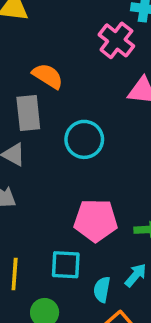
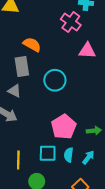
pink pentagon: (96, 220) -> (64, 127), turned -30
cyan semicircle: (102, 290) -> (69, 155), moved

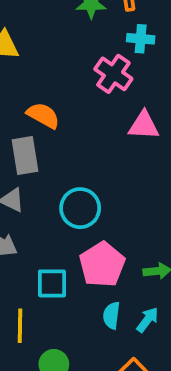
cyan circle: (55, 80) -> (80, 208), moved
cyan square: (48, 153) -> (52, 283), moved

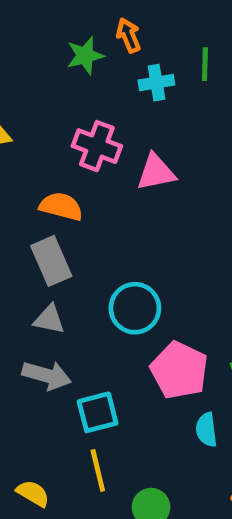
pink cross: (113, 74) -> (97, 146), moved
pink triangle: (144, 125) -> (156, 172), moved
cyan square: (52, 283) -> (98, 412), moved

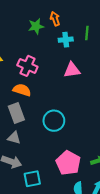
pink cross: (97, 146) -> (27, 66), moved
pink triangle: (156, 172) -> (72, 70), moved
cyan circle: (135, 308) -> (54, 121), moved

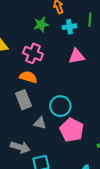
green star: (36, 26) -> (41, 25), moved
gray triangle: (14, 138) -> (40, 123), moved
pink pentagon: (68, 163) -> (72, 130), moved

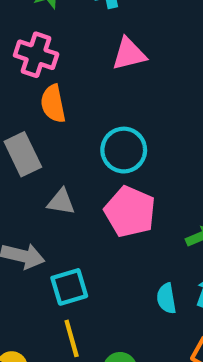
orange semicircle: (28, 77) -> (53, 104), moved, turned -114
cyan circle: (60, 106) -> (124, 150), moved

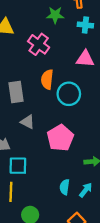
orange semicircle: (53, 104) -> (47, 79), moved
cyan circle: (124, 150) -> (69, 94), moved

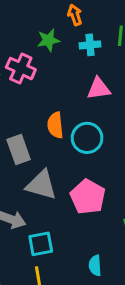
pink cross: (39, 44) -> (21, 68), moved
gray triangle: (28, 122) -> (41, 185), size x1.6
cyan semicircle: (65, 187) -> (95, 265), moved

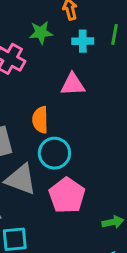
pink triangle: (99, 89) -> (73, 84), moved
cyan circle: (87, 138) -> (54, 153), moved

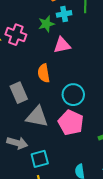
green star: (41, 33) -> (46, 24), moved
cyan circle: (54, 153) -> (73, 95), moved

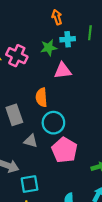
cyan circle: (73, 95) -> (53, 123), moved
gray triangle: (37, 117) -> (31, 141), size x0.6

